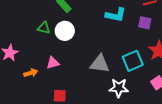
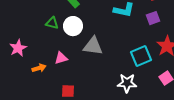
purple square: (145, 23) -> (153, 18), turned -32
gray triangle: (100, 64) -> (93, 46), moved

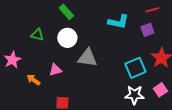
green triangle: (52, 23) -> (37, 35), moved
orange arrow: (39, 68) -> (33, 80), turned -128
white star: (127, 83) -> (134, 95), moved

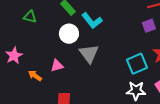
cyan L-shape: (118, 22) -> (92, 21), moved, turned 40
green triangle: (37, 35) -> (30, 17), moved
gray triangle: (87, 58) -> (89, 54), turned 45

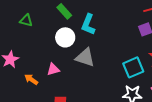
cyan L-shape: (92, 21) -> (88, 24), turned 60
gray triangle: (89, 54) -> (85, 57), turned -35

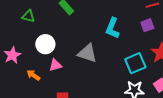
cyan L-shape: (88, 24) -> (112, 28), moved
white circle: (65, 37) -> (45, 44), moved

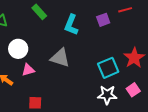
purple square: (147, 25) -> (103, 20), moved
cyan L-shape: (112, 28) -> (71, 25), moved

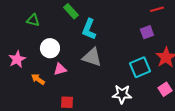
purple square: (103, 20) -> (147, 32), moved
cyan L-shape: (71, 25) -> (89, 29), moved
white star: (107, 95) -> (122, 94), moved

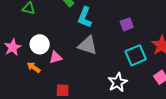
purple square: (147, 32) -> (127, 24), moved
white circle: (50, 48) -> (40, 44), moved
white star: (122, 94) -> (118, 82), turned -30

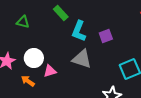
purple square: (127, 24) -> (106, 36), moved

